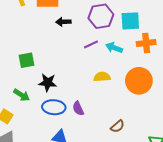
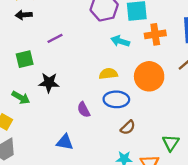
black arrow: (63, 22) -> (24, 15), moved
purple line: (91, 44) -> (55, 38), moved
blue ellipse: (54, 107) -> (116, 99), moved

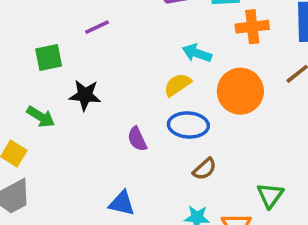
cyan arrow: (120, 41) -> (197, 53), moved
yellow semicircle: (108, 74) -> (177, 85), turned -30
blue triangle: (65, 142) -> (122, 203), moved

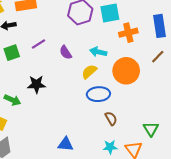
green square: (49, 58) -> (12, 53), moved
purple semicircle: (137, 139) -> (66, 52), moved
brown semicircle: (204, 169) -> (111, 118), turned -72

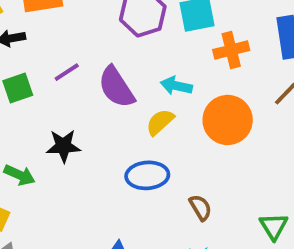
purple semicircle: (66, 52) -> (116, 87), size x1.6
blue ellipse: (98, 94) -> (147, 175), moved

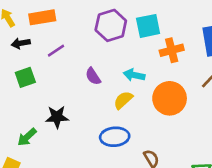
purple line: (67, 72) -> (56, 51), moved
purple semicircle: (116, 87) -> (93, 76), size x0.6
green arrow: (20, 175) -> (27, 137), turned 114

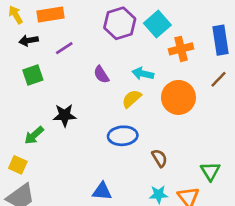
cyan square: (148, 26) -> (157, 24), turned -30

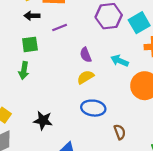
yellow semicircle: (132, 99) -> (85, 77), moved
black star: (65, 115) -> (43, 120), moved
green arrow: (34, 135) -> (24, 71), moved, turned -49

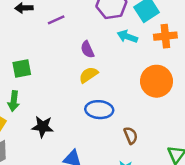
green square: (30, 44) -> (22, 69), moved
cyan arrow: (120, 61) -> (127, 37), moved
green arrow: (24, 71) -> (14, 101), moved

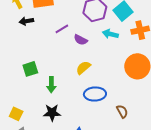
purple line: (56, 20) -> (62, 29), moved
purple semicircle: (87, 49) -> (81, 40), moved, turned -32
green arrow: (14, 101) -> (51, 85), moved

